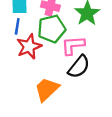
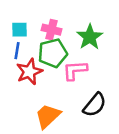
black semicircle: (79, 67) -> (95, 105), moved

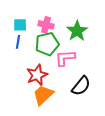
red star: (29, 72) -> (37, 75), moved

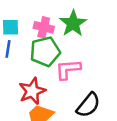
green star: (77, 31) -> (73, 23), moved

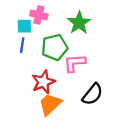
pink cross: (44, 27) -> (39, 15), moved

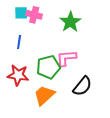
cyan square: (24, 26) -> (21, 13), moved
green pentagon: (55, 47) -> (48, 67), moved
red star: (43, 82) -> (18, 75), moved, turned 30

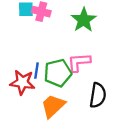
blue line: (19, 42) -> (37, 71), moved
black semicircle: (82, 86) -> (98, 95), turned -30

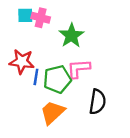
green star: (84, 20) -> (71, 35), moved
red star: (22, 82) -> (22, 62), moved

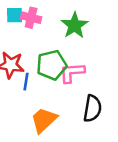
green star: (71, 35) -> (75, 25), moved
green pentagon: (57, 79) -> (52, 65), moved

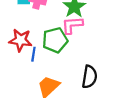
pink L-shape: (72, 73) -> (72, 25), moved

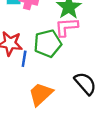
black semicircle: (89, 77) -> (85, 83), turned -50

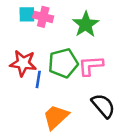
pink L-shape: (66, 27) -> (91, 66), moved

